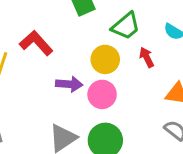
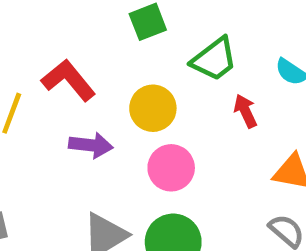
yellow circle: (105, 59) -> (153, 108), moved
purple arrow: (69, 84) -> (91, 145), moved

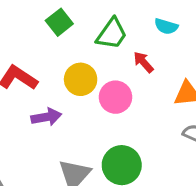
pink circle: (171, 168) -> (116, 97), moved

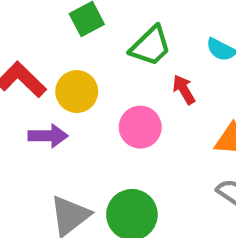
yellow circle: (81, 79) -> (77, 92), moved

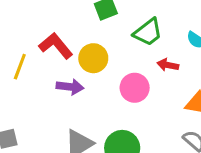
red arrow: (184, 89) -> (168, 65), turned -54

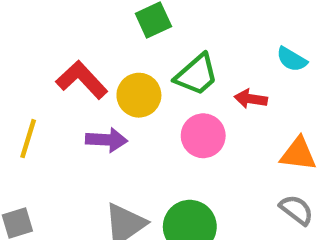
green trapezoid: (148, 32) -> (196, 75), moved
yellow line: (20, 67) -> (28, 139), moved

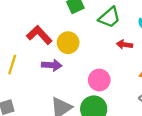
green trapezoid: (196, 75) -> (109, 17), moved
pink circle: (203, 136) -> (99, 80), moved

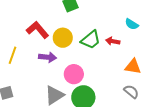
green trapezoid: (109, 17) -> (91, 40), moved
pink circle: (99, 80) -> (74, 74), moved

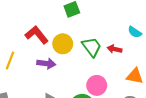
green trapezoid: (91, 40) -> (92, 47), turned -90
pink circle: (74, 74) -> (97, 85), moved

